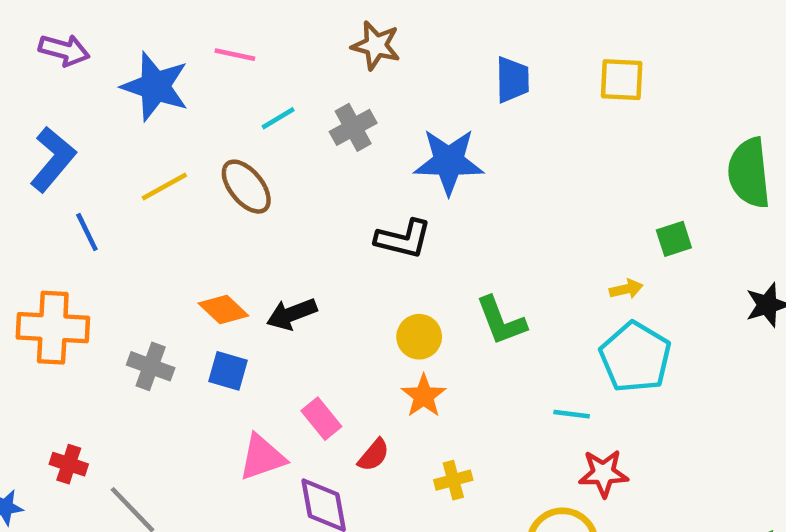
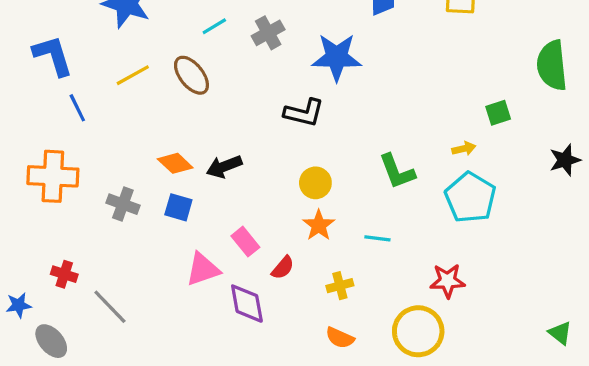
blue L-shape: (53, 159) -> (53, 56), turned -57
green L-shape: (501, 321) -> (397, 171), moved
cyan line: (572, 414) -> (377, 238), moved

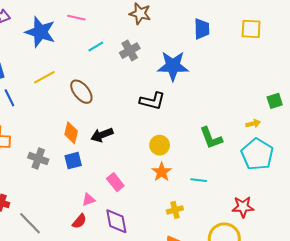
brown ellipse: (191, 75) -> (81, 92), moved
orange diamond: (175, 163) -> (71, 133), turned 60
blue square: (178, 207) -> (73, 161), turned -30
red semicircle: (283, 268) -> (79, 221), moved
pink triangle: (203, 269) -> (89, 200), size x0.6

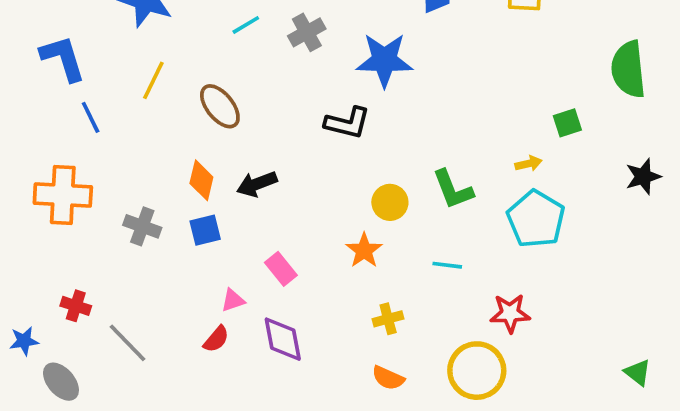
yellow line: (44, 77) -> (153, 80), turned -35
yellow circle: (160, 145) -> (390, 202), moved
cyan line: (199, 180) -> (447, 265), moved

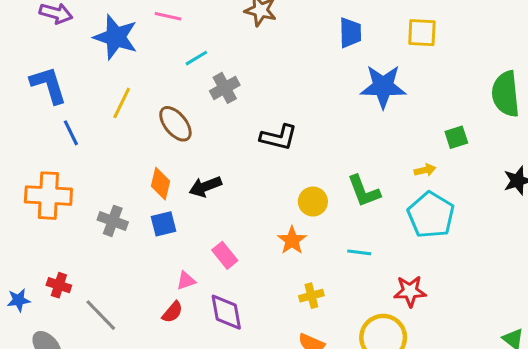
gray cross: (307, 32) -> (225, 88), moved
blue star: (384, 60) -> (383, 86), moved
blue star: (24, 341) -> (19, 300), moved

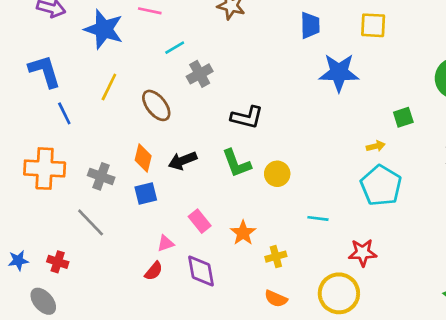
green L-shape: (364, 191) -> (236, 163), moved
gray cross: (113, 221) -> (101, 176), moved
orange star: (292, 240) -> (243, 233), moved
red cross: (59, 285) -> (58, 262), moved
gray line: (101, 315) -> (91, 222), moved

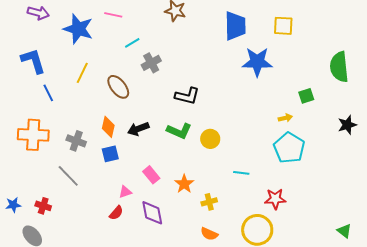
blue trapezoid: (310, 25) -> (235, 26), size x1.4
green L-shape: (236, 163) -> (179, 131), turned -45

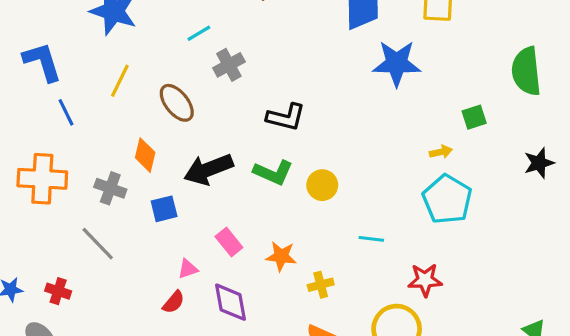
orange diamond: (108, 127) -> (145, 155), moved
black arrow: (138, 129) -> (208, 169), size x1.4
orange star: (184, 184) -> (281, 256), turned -30

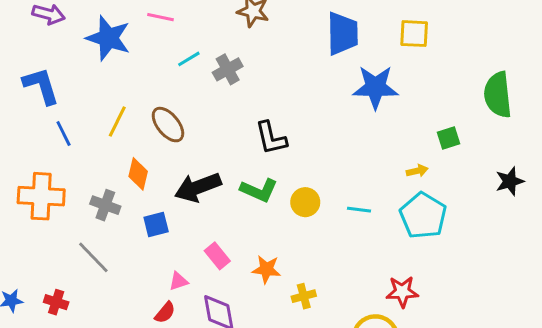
gray cross: (229, 65) -> (228, 69), moved
yellow line: (120, 81) -> (117, 122), moved
black L-shape: (286, 117) -> (271, 138), turned 63
cyan line: (371, 239) -> (359, 210), moved

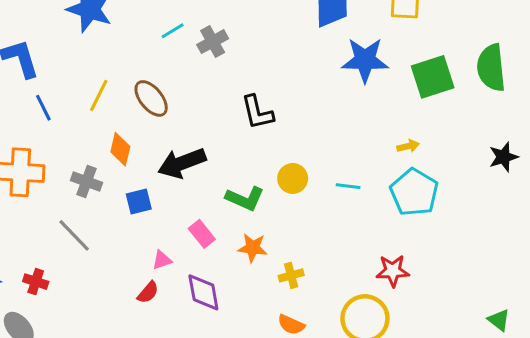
green square: (449, 138) -> (433, 77), moved, size x1.8
green L-shape: (259, 190) -> (245, 198), moved

